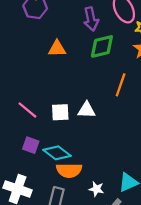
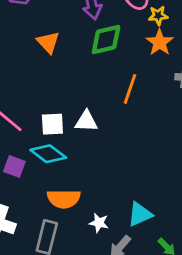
orange triangle: (57, 49) -> (48, 42), turned 48
cyan diamond: (57, 153) -> (48, 154), moved

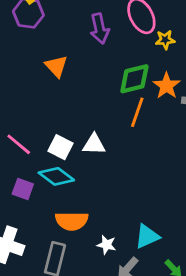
green diamond: (106, 40) -> (134, 79), moved
orange star: (160, 42) -> (167, 86), moved
white square: (52, 124) -> (61, 147), turned 30

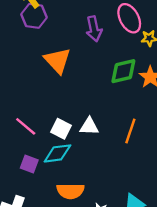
orange triangle: (56, 66) -> (57, 61), size x1.4
orange line: (137, 112) -> (130, 131), moved
cyan diamond: (56, 176) -> (57, 153), turned -44

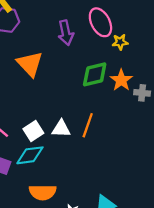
white square: (61, 129) -> (33, 131), turned 30
orange line: (130, 131) -> (88, 125), moved

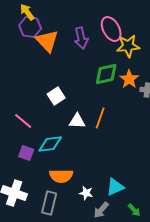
yellow star: (120, 42) -> (128, 46), size x1.6
orange triangle: (30, 64) -> (47, 41), moved
white square: (33, 131) -> (56, 96), moved

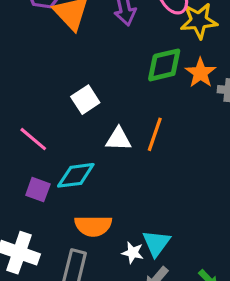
cyan triangle: (115, 187) -> (156, 243), moved, turned -30

